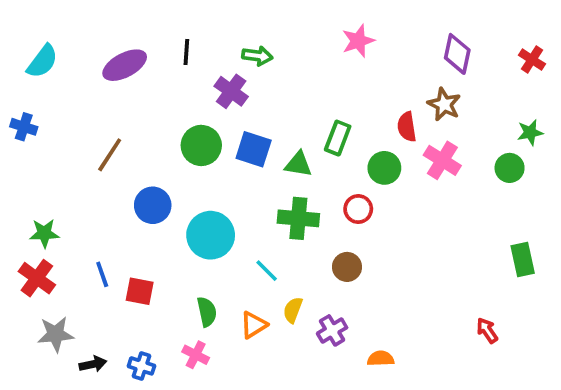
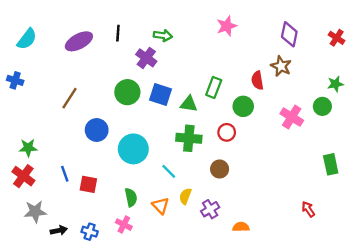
pink cross: (442, 160) -> (292, 117), moved
orange triangle: (254, 325) -> (160, 206), turned -42

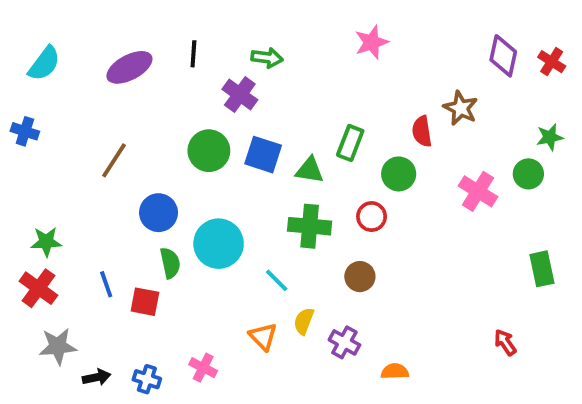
purple diamond: (289, 34) -> (503, 56), moved
green semicircle: (131, 197) -> (170, 263), moved
purple cross: (210, 209) -> (344, 342), turned -30

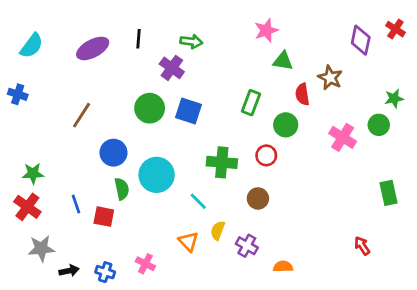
red cross: (552, 62) -> (395, 29), moved
green triangle: (310, 170) -> (283, 61), moved

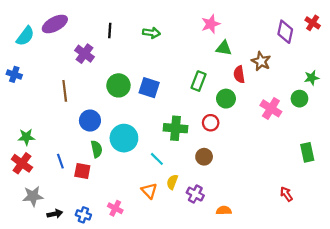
purple ellipse: (93, 48) -> (55, 24), moved
purple cross: (172, 68) -> (84, 54), moved
brown line: (82, 115) -> (65, 91), turned -40

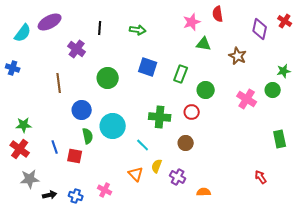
red semicircle: (239, 74) -> (218, 14), moved
blue square: (149, 88) -> (148, 67), moved

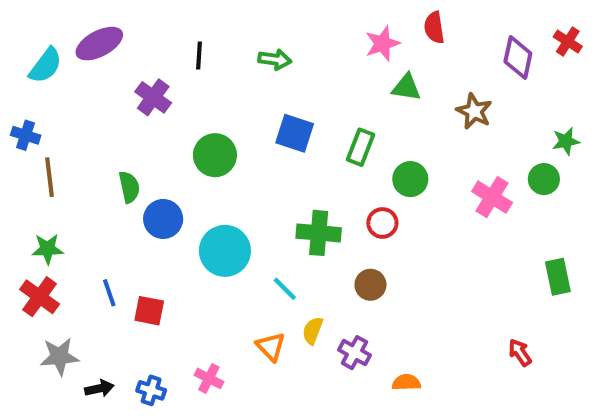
brown line: (59, 83) -> (49, 177), moved
green semicircle: (88, 136) -> (129, 187), moved

